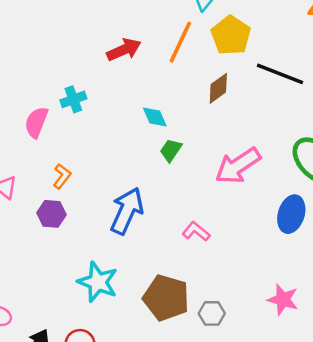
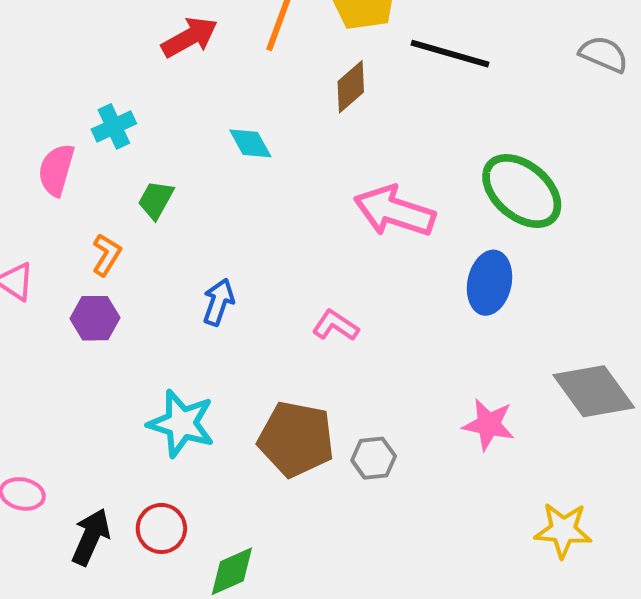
green trapezoid: (171, 150) -> (156, 200), moved
pink arrow: (238, 166) -> (394, 211), turned 57
blue arrow: (127, 211) -> (218, 302), size x0.6

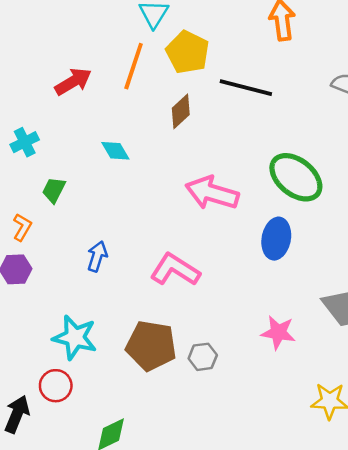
pink L-shape: (335, 325) -> (175, 270), size x1.6
red circle: (161, 528) -> (56, 386), moved

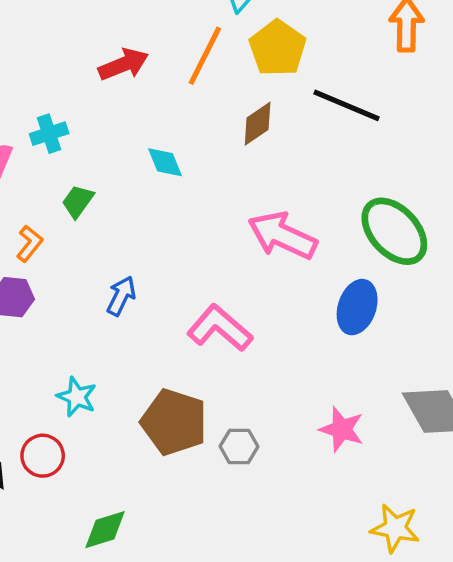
cyan star: (75, 337) -> (77, 397), size x0.7

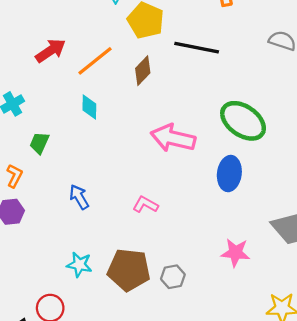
orange line: (205, 56) -> (95, 61), moved, turned 36
cyan diamond: (165, 162) -> (89, 107), turned 35
blue arrow: (121, 296) -> (79, 197), turned -45
pink L-shape: (220, 328) -> (145, 205), size x0.6
cyan star: (77, 397) -> (79, 265), moved

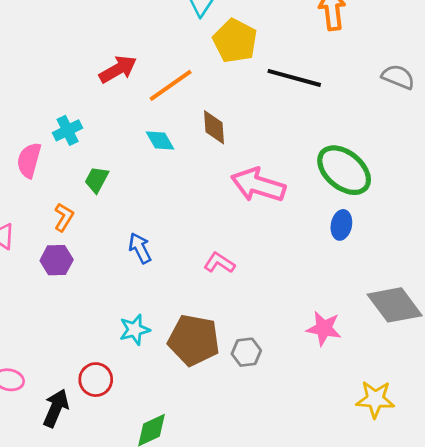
brown diamond: (143, 71) -> (214, 127), moved, turned -52
cyan diamond: (89, 107) -> (160, 141), turned -35
blue ellipse: (229, 174) -> (341, 225), moved, size x0.7
cyan star: (79, 265) -> (135, 330), turned -30

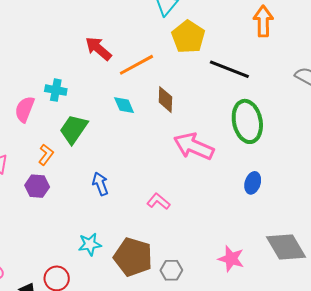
red arrow: (118, 69) -> (98, 49), turned -116
cyan cross: (68, 130) -> (56, 90), turned 30
green ellipse: (344, 170) -> (247, 121), moved, turned 33
green trapezoid: (97, 180) -> (74, 129), size x1.5

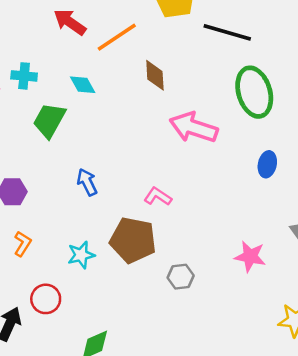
cyan diamond: (124, 105) -> (83, 85), moved
orange L-shape: (46, 155) -> (22, 244), moved
brown pentagon: (133, 257) -> (133, 240), moved

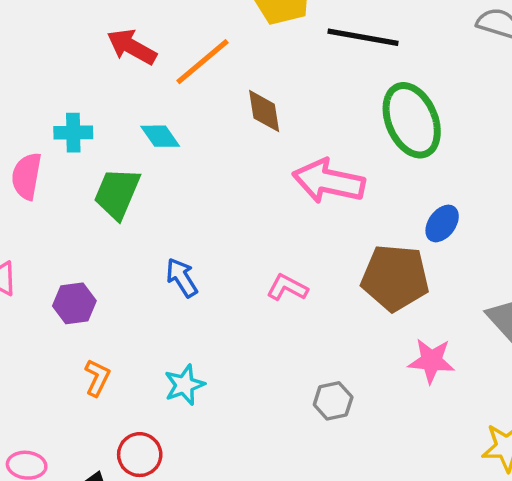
blue ellipse: (267, 164) -> (442, 223), turned 30
brown pentagon: (133, 240) -> (395, 278), moved

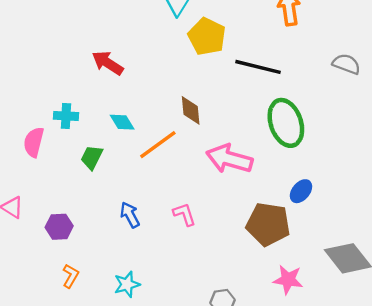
orange line: (203, 62) -> (158, 145), moved
green trapezoid: (117, 193) -> (92, 157), size x0.7
pink L-shape: (287, 288) -> (184, 214), moved, turned 40

